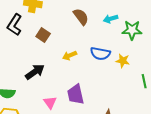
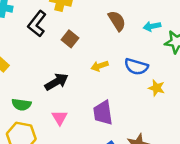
yellow star: (123, 61) -> (157, 88), moved
pink triangle: (50, 103) -> (60, 118), moved

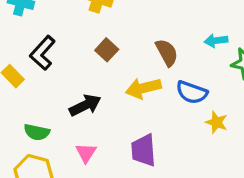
brown semicircle: (117, 21) -> (167, 53), moved
black L-shape: (37, 24) -> (42, 53), moved
yellow arrow: (100, 66) -> (143, 88), size x1.5

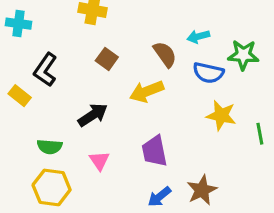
cyan arrow: (216, 41) -> (198, 36), moved
blue semicircle: (192, 92) -> (208, 73), moved
yellow star: (216, 122) -> (221, 115), size x1.4

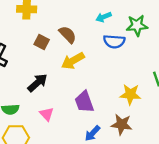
brown semicircle: (165, 54) -> (68, 35), moved
yellow star: (221, 115) -> (130, 94), moved
brown star: (202, 190) -> (122, 124), turned -30

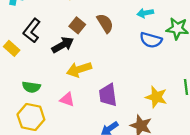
yellow arrow: (73, 61) -> (79, 69), moved
black arrow: (37, 83) -> (63, 45), moved
pink triangle: (47, 114) -> (67, 99), turned -40

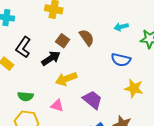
blue semicircle: (151, 40) -> (121, 60), moved
purple trapezoid: (108, 95) -> (92, 100), turned 140
yellow star: (156, 97) -> (134, 88), moved

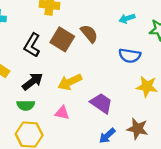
brown square: (63, 41) -> (62, 39), size x1.5
black L-shape: (23, 47) -> (32, 45), moved
black arrow: (51, 58) -> (33, 81), moved

